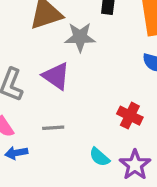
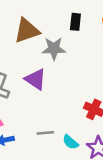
gray line: (53, 128) -> (45, 133), moved

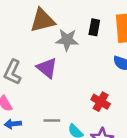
black rectangle: (75, 22) -> (94, 27), moved

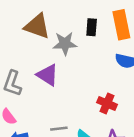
brown triangle: (42, 20) -> (37, 26), turned 40

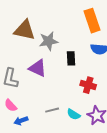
black rectangle: (92, 27) -> (71, 58), moved

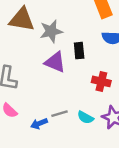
purple triangle: (38, 68) -> (55, 62), moved
blue arrow: (21, 121) -> (39, 124), moved

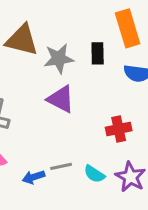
black rectangle: (79, 51) -> (98, 53), moved
red cross: (101, 81) -> (119, 129), turned -30

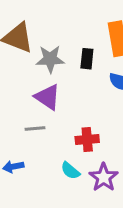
red cross: (119, 129) -> (87, 139), moved
gray line: (61, 166) -> (35, 129), moved

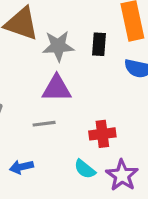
purple triangle: (48, 97) -> (57, 88), turned -32

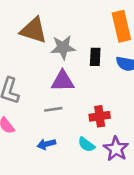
black rectangle: (99, 44) -> (95, 57), moved
blue arrow: (21, 167) -> (46, 144), moved

